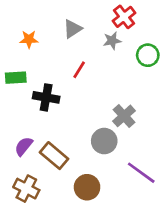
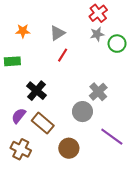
gray triangle: (73, 29) -> (57, 33), moved
gray star: (112, 41) -> (97, 34), moved
black cross: (46, 97) -> (36, 91), moved, turned 30

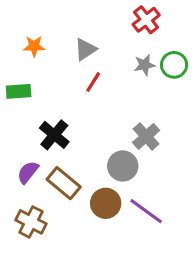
gray star: (97, 34) -> (145, 65), moved
purple line: (112, 137) -> (146, 211), moved
brown circle: (69, 148) -> (106, 203), moved

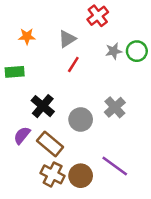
red cross: (146, 20) -> (98, 16), moved
gray circle: (123, 166) -> (81, 120), moved
brown circle: (106, 203) -> (81, 176), moved
brown cross: (31, 222) -> (53, 174), moved

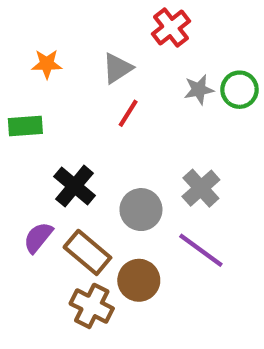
purple line: (115, 166) -> (201, 250), moved
brown circle: (81, 176) -> (139, 280), moved

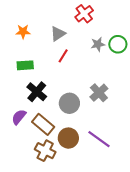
green rectangle: (25, 126) -> (25, 65), moved
purple line: (201, 250) -> (99, 139), moved

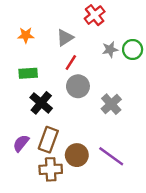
gray circle: (69, 103) -> (78, 86), moved
purple semicircle: (19, 117) -> (21, 143), moved
brown rectangle: (43, 124) -> (48, 140), turned 70
brown cross: (45, 151) -> (51, 169), turned -30

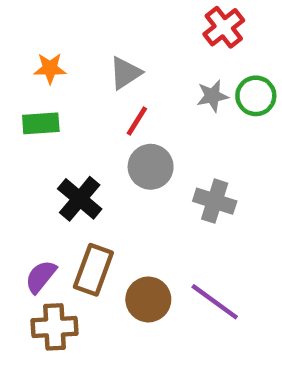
red cross: (95, 15) -> (224, 27), moved
green rectangle: (28, 73) -> (41, 123), moved
gray cross: (111, 104) -> (215, 201), turned -30
brown cross: (51, 169) -> (54, 327), moved

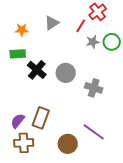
gray triangle: (125, 73) -> (52, 23), moved
red line: (137, 121) -> (81, 26), moved
black cross: (80, 199) -> (37, 70), moved
brown circle: (148, 299) -> (68, 144), moved

